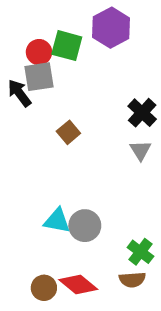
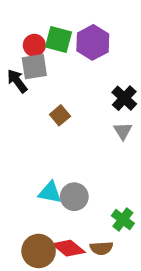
purple hexagon: (111, 28) -> (93, 42), moved
brown semicircle: (132, 280) -> (101, 248), moved
brown circle: (44, 288) -> (39, 251), size x1.5

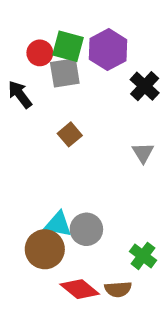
gray square: (34, 67) -> (65, 73), moved
black cross: (124, 98) -> (145, 86), moved
brown circle: (39, 251) -> (45, 249), moved

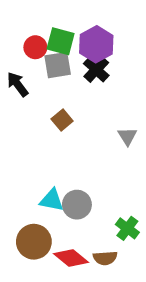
black cross: (145, 86) -> (96, 70), moved
brown circle: (45, 249) -> (34, 242), moved

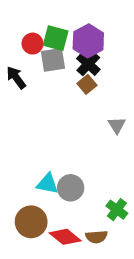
brown square: (62, 120) -> (87, 84), moved

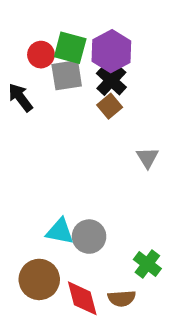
red diamond: (65, 237) -> (82, 298), turned 36

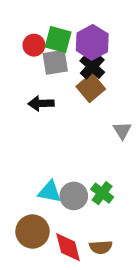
black arrow: (20, 97) -> (41, 103), moved, turned -55
brown square: (110, 106) -> (91, 88), size x1.4
green cross: (147, 264) -> (102, 193), moved

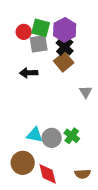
brown semicircle: (101, 247) -> (83, 174), moved

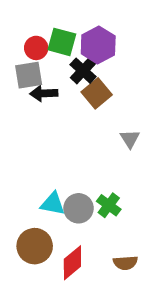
gray square: (39, 44) -> (29, 75), moved
black cross: (65, 47) -> (83, 71), moved
black arrow: (29, 73) -> (44, 93), moved
red diamond: (48, 174) -> (72, 263), turned 65

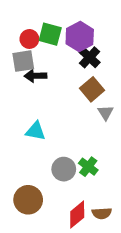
black cross: (83, 71) -> (90, 57), moved
brown square: (97, 93) -> (92, 89), moved
cyan triangle: (53, 204) -> (36, 131), moved
red diamond: (72, 263) -> (77, 214), moved

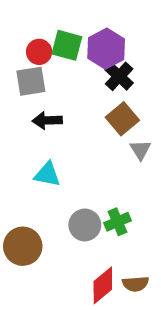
black arrow: (36, 76) -> (47, 120), moved
green cross: (88, 167) -> (117, 222), turned 30
brown circle: (28, 200) -> (23, 246), moved

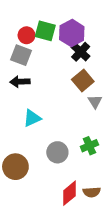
gray square: (31, 81) -> (21, 55), turned 30
black arrow: (47, 120) -> (20, 82), moved
cyan triangle: (47, 174) -> (32, 118), turned -36
green cross: (117, 222) -> (89, 146), moved

